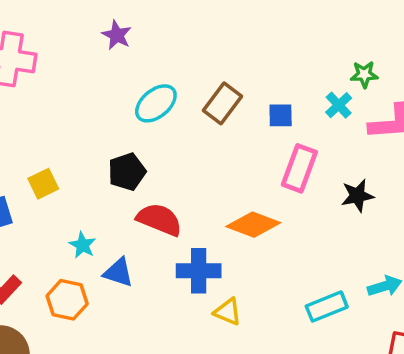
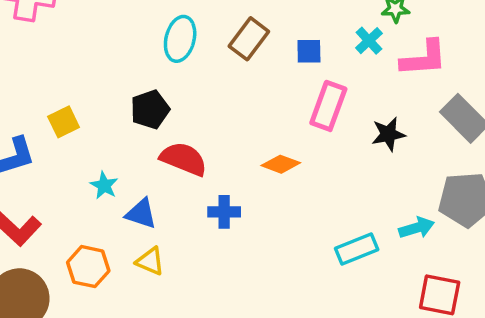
cyan ellipse: (156, 103) -> (180, 39), turned -36
orange diamond: (253, 225) -> (281, 164), size x0.7
blue cross: (199, 271) -> (224, 212), size x0.7
orange hexagon: (67, 300) -> (88, 267), moved
yellow triangle: (228, 312) -> (150, 261), moved

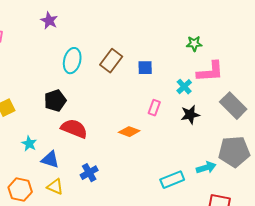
cyan cross: (369, 41) -> (184, 87), moved
pink rectangle: (328, 106) -> (154, 108), moved, size x0.6
blue cross: (224, 212) -> (89, 173), moved, turned -30

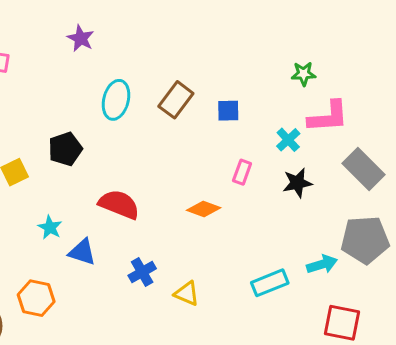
black pentagon: (55, 101) -> (65, 149), moved
yellow triangle: (55, 187) -> (187, 294), moved

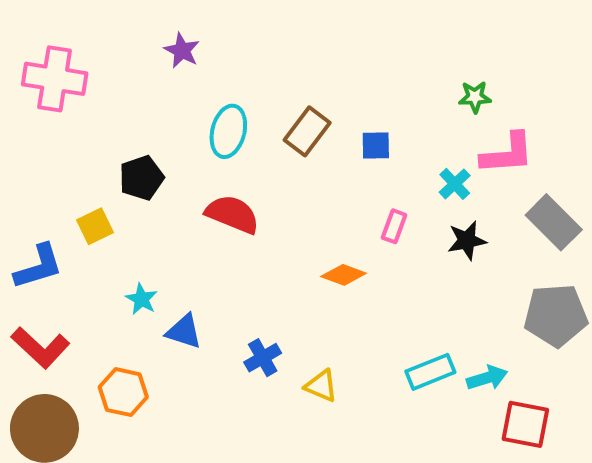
black pentagon: (65, 149) -> (141, 178), moved
red semicircle: (119, 204) -> (232, 214), moved
cyan arrow: (322, 264) -> (487, 378), moved

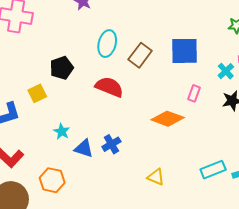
brown rectangle: (307, 131) -> (140, 55), moved
blue square: (376, 145) -> (184, 51), size x1.8
orange diamond: (344, 275) -> (168, 119), size x1.4
blue cross: (263, 358) -> (111, 144), moved

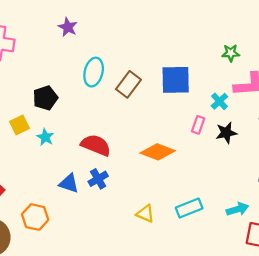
red semicircle: (109, 87) -> (96, 145), moved
pink rectangle: (194, 93) -> (198, 125), moved
cyan star: (62, 131) -> (45, 137), moved
cyan rectangle: (213, 170) -> (189, 208), moved

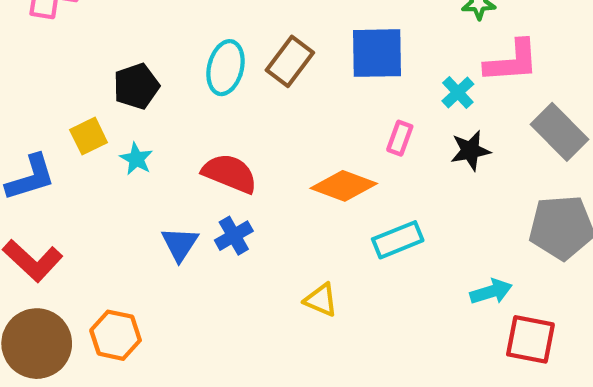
cyan ellipse: (94, 72) -> (226, 68), moved
pink rectangle: (198, 125) -> (400, 138), moved
blue triangle: (69, 183) -> (180, 244), turned 45
cyan rectangle: (189, 208) -> (398, 240), moved
orange hexagon: (35, 217) -> (116, 335), moved

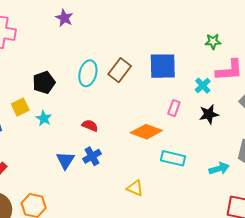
red semicircle: (230, 173) -> (90, 126), size x0.6
cyan rectangle: (398, 240) -> (173, 158), turned 35
cyan arrow: (491, 292) -> (219, 169), moved

